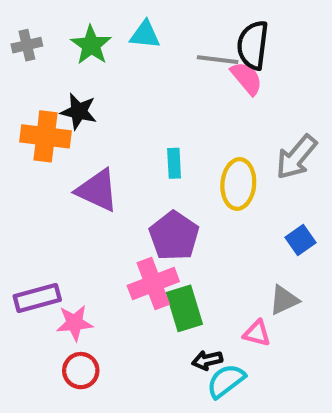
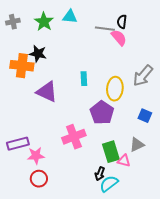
black semicircle: (253, 45) -> (122, 22), size x0.6
purple pentagon: (174, 236) -> (102, 113), moved
blue square: (301, 240) -> (145, 116), turned -32
green rectangle: (184, 308) -> (111, 152), moved
black arrow: (207, 360) -> (100, 174), turned -56

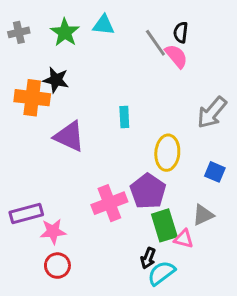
gray line: (105, 29) -> (155, 43), turned 48
yellow ellipse: (115, 89) -> (167, 153), moved
purple pentagon: (102, 113) -> (148, 191), moved

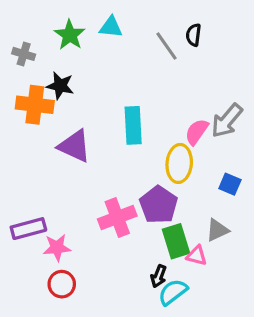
gray cross: (19, 32) -> (24, 54), moved, turned 30
pink semicircle: (176, 56) -> (197, 132), moved, turned -105
cyan rectangle: (124, 117) -> (133, 125), size x1.6

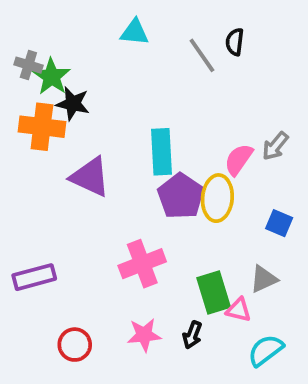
green star: (70, 35) -> (52, 77), moved
gray arrow: (227, 121) -> (275, 146), size x0.7
purple pentagon: (159, 205) -> (181, 196), moved
pink star: (57, 248) -> (144, 335), moved
cyan semicircle: (173, 292) -> (266, 350), moved

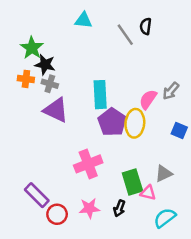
gray cross: (28, 65) -> (50, 84), moved
orange cross: (42, 127) -> (26, 79), size x0.6
blue square: (279, 223) -> (179, 130), moved
purple rectangle: (34, 277) -> (37, 195), moved, turned 60
red circle: (75, 345) -> (57, 214), moved

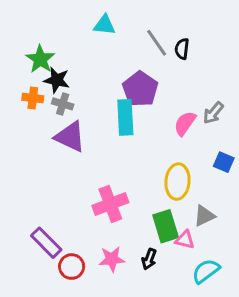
black semicircle: (146, 26) -> (182, 49), moved
purple pentagon: (112, 122) -> (140, 89), moved
yellow ellipse: (135, 123) -> (177, 182), moved

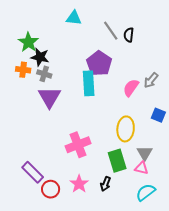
purple triangle: (70, 137) -> (49, 97), turned 35
gray triangle: (204, 216) -> (145, 153), turned -35
pink triangle: (185, 240) -> (141, 168), moved
pink star: (112, 259) -> (79, 184), turned -30

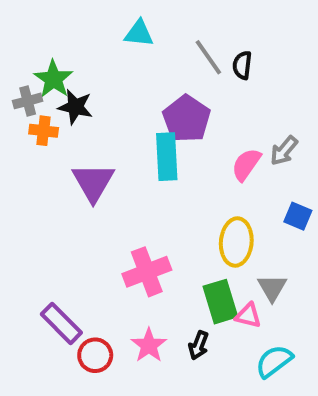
gray cross: (44, 74) -> (28, 101), moved, turned -32
pink triangle: (141, 168) -> (248, 316), moved

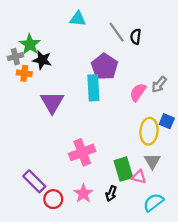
yellow ellipse: (236, 242) -> (149, 131), moved

